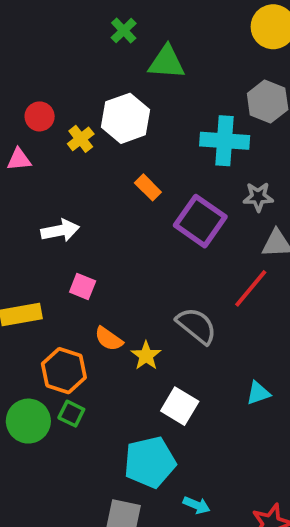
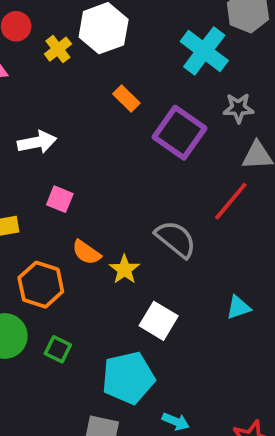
cyan cross: (225, 141) -> (204, 51), turned 33
green square: (71, 414) -> (58, 349), moved

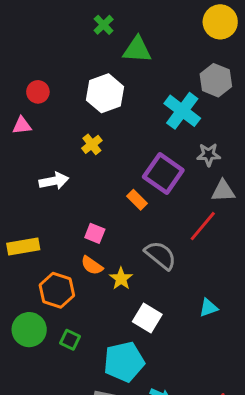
yellow cross: (58, 49) -> (92, 144), moved
orange rectangle: (126, 98) -> (137, 200), moved
pink square: (60, 199) -> (95, 233), moved

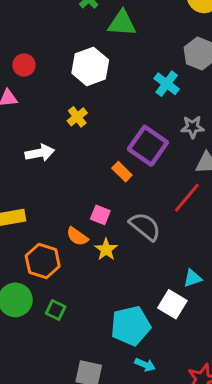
cyan cross: (182, 111) -> (167, 84), size x0.7
pink square: (95, 233) -> (100, 215), moved
white square: (147, 318) -> (172, 304), moved
cyan pentagon: (124, 362) -> (131, 326), moved

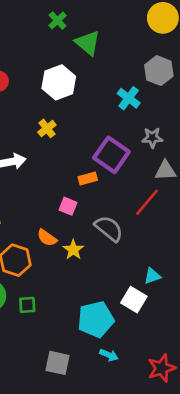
green triangle: (122, 23) -> (88, 43), turned 36
orange rectangle: (122, 172) -> (88, 179), turned -60
pink square: (100, 215) -> (68, 206), moved
green square: (56, 310) -> (27, 305), turned -30

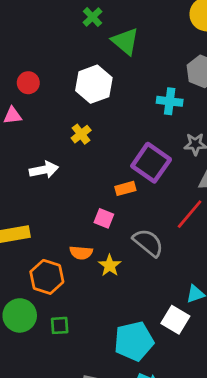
cyan cross: (129, 98) -> (170, 101), turned -30
orange semicircle: (47, 238) -> (81, 253), turned -30

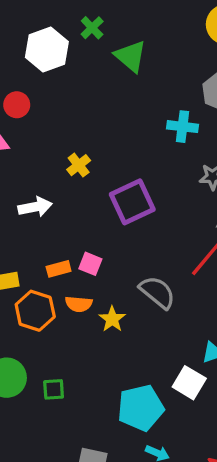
white hexagon: (94, 84) -> (47, 50), moved
purple square: (151, 163) -> (132, 202), moved, turned 30
orange rectangle: (125, 188) -> (59, 269), moved
pink square: (104, 218) -> (90, 264), moved
orange hexagon: (47, 277) -> (35, 311), moved

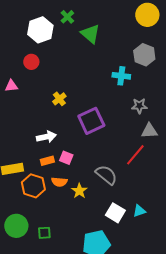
red circle: (17, 105) -> (31, 62), moved
white arrow: (35, 207) -> (46, 137), moved
white square: (189, 383) -> (115, 213), moved

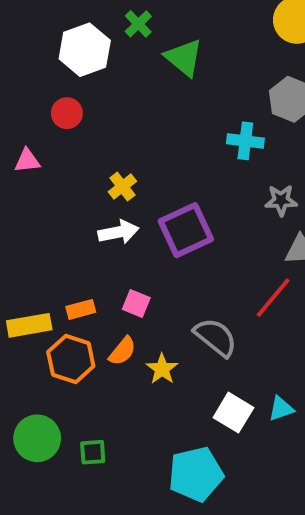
white arrow: (46, 137) -> (118, 232), moved
orange rectangle: (47, 161) -> (81, 309), moved
orange semicircle: (59, 182) -> (122, 351), turned -56

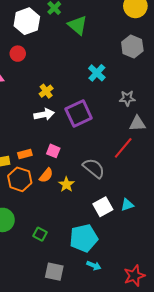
cyan cross: (245, 141) -> (97, 73), moved, turned 36
white square: (233, 413) -> (103, 207), turned 30
green square: (93, 452) -> (40, 234), moved, turned 32

